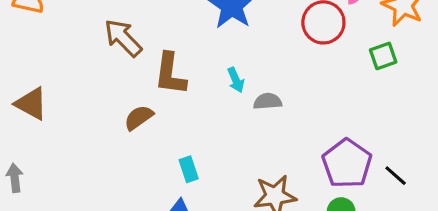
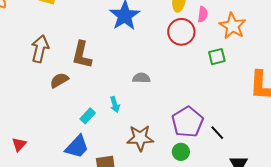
brown arrow: (123, 38) -> (40, 49), moved, turned 52
cyan arrow: (236, 80) -> (115, 104), moved
cyan rectangle: (189, 169) -> (88, 116), turned 56

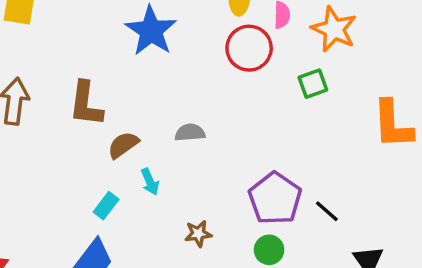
brown semicircle: (59, 80) -> (123, 145), moved
brown star: (140, 138) -> (198, 234), size x0.6

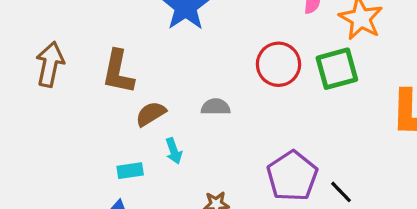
red circle: (249, 48) -> (278, 64), moved
green square: (313, 84) -> (337, 69), size x1.5
cyan rectangle: (106, 206) -> (130, 171), turned 40

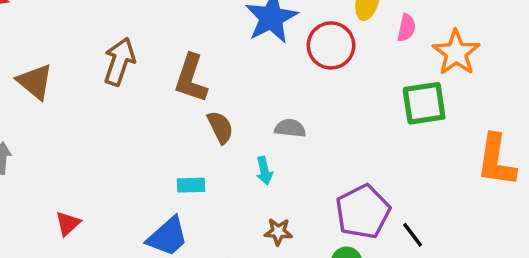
red circle: (278, 64) -> (331, 45), moved
brown semicircle: (151, 114) -> (220, 127), turned 88
cyan arrow: (174, 151) -> (264, 171), moved

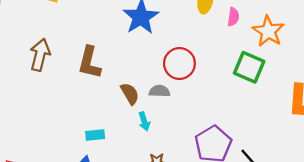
red circle: (331, 45) -> (179, 63), moved
green square: (424, 103) -> (249, 67), turned 36
brown semicircle: (220, 127) -> (130, 94), moved

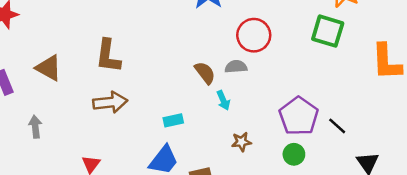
brown arrow: (40, 55) -> (110, 102), moved, turned 76
brown L-shape: (89, 63) -> (108, 56), moved

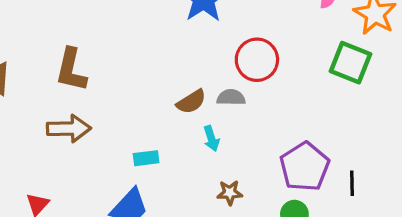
brown semicircle: (205, 73) -> (191, 102), turned 90
black line: (337, 126) -> (352, 183), turned 42

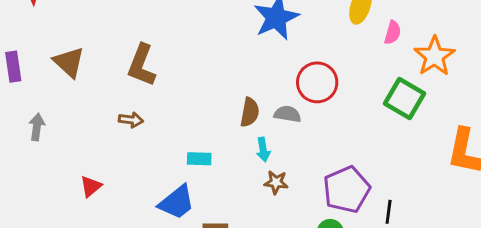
brown semicircle: (191, 102) -> (250, 112), turned -56
brown arrow: (69, 129) -> (131, 120), size x0.6
brown star: (230, 193) -> (276, 182), moved

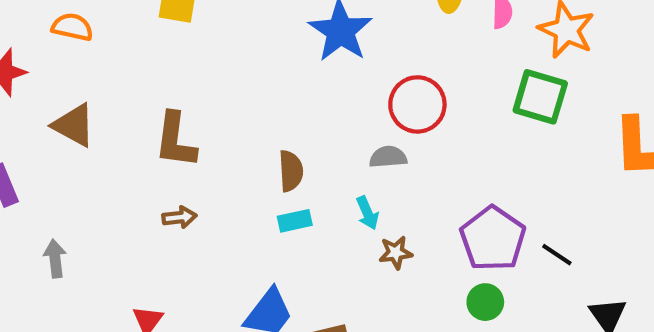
brown triangle: (69, 62) -> (74, 125), moved
brown semicircle: (250, 112) -> (291, 171), moved
cyan rectangle: (199, 159) -> (295, 221), moved
black line: (389, 212) -> (557, 255), turned -50

